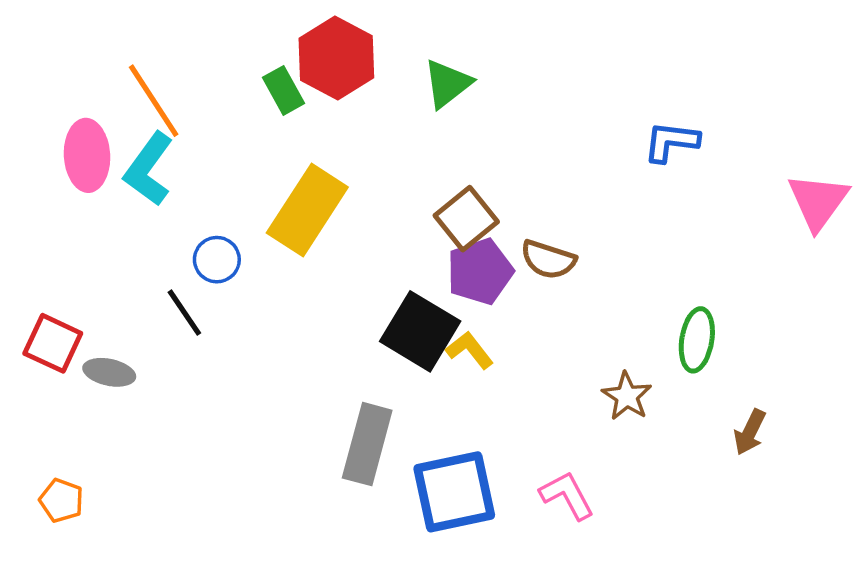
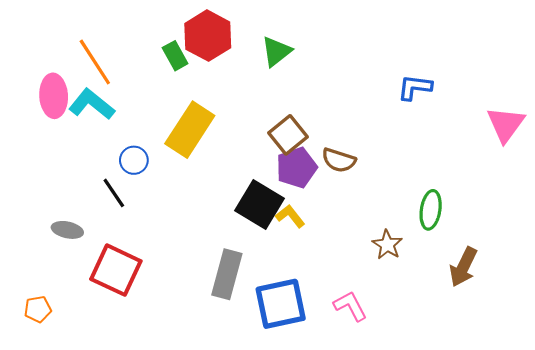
cyan L-shape: (148, 169) -> (92, 104), turned 93
red square: (53, 343) -> (116, 270), moved, size x1.4
brown arrow: (750, 432) -> (463, 267), size x1.4
orange pentagon: (61, 500) -> (38, 309), turned -30

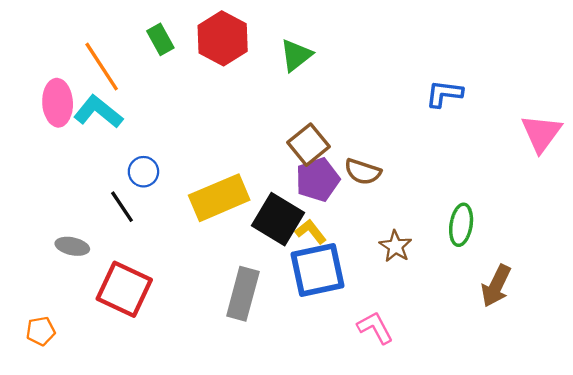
green rectangle: (175, 56) -> (160, 39), moved
yellow rectangle: (190, 130) -> (219, 198), moved, turned 34
brown star: (387, 245) -> (396, 246), moved
blue square: (281, 304) -> (318, 270), moved

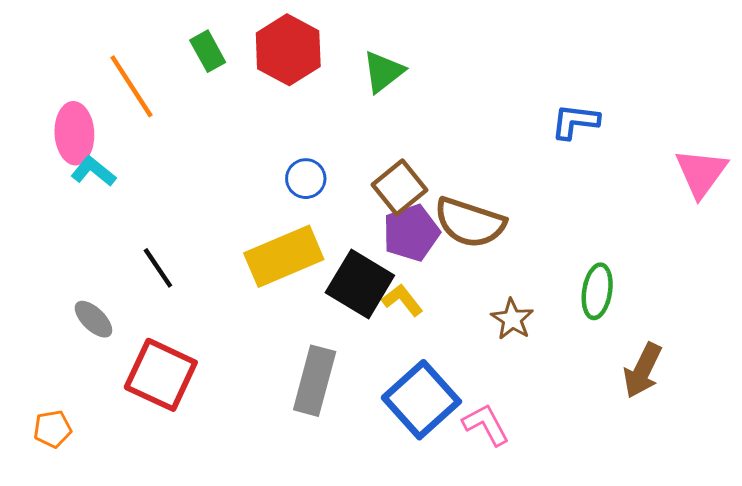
cyan L-shape: (98, 112) -> (93, 171), moved, size x0.7
blue circle: (143, 172) -> (306, 179), moved
brown semicircle: (363, 172) -> (470, 223), size x1.5
gray ellipse: (72, 246) -> (93, 319), turned 32
blue square: (318, 270) -> (421, 400), moved, turned -30

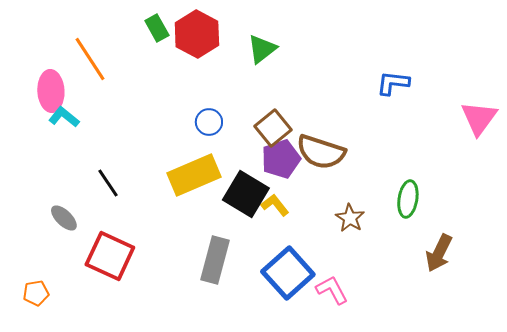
green rectangle: (208, 51) -> (157, 28), moved

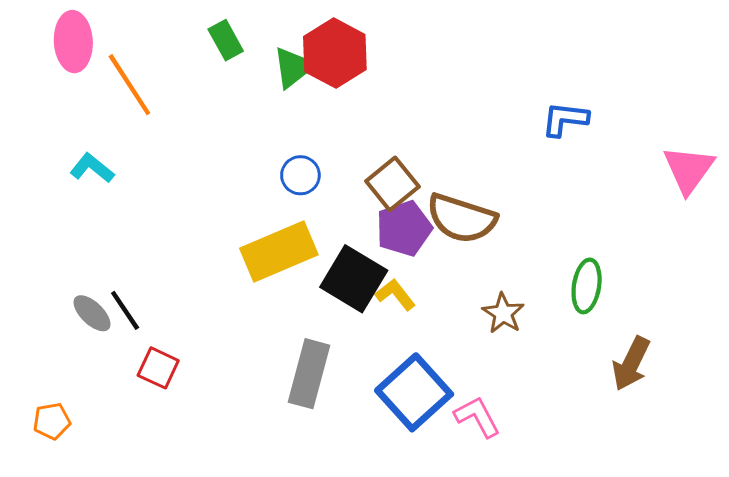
red hexagon: (197, 34) -> (335, 53), moved
green triangle: (262, 49) -> (293, 67), moved
pink ellipse: (51, 91) -> (73, 42), moved
black line: (108, 183) -> (125, 310), moved
red square: (110, 256) -> (158, 368), size x0.6

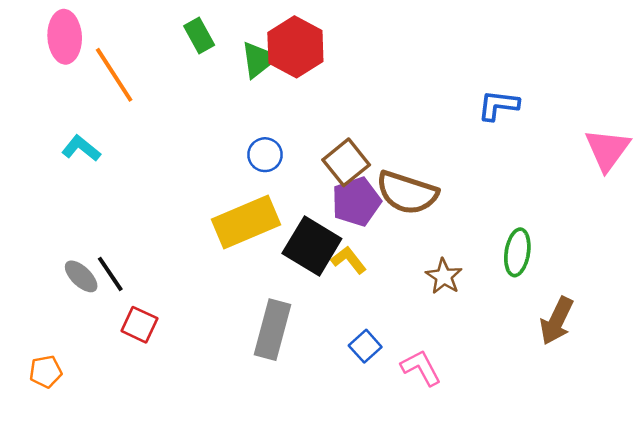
blue square: (414, 392) -> (365, 346), size x0.5

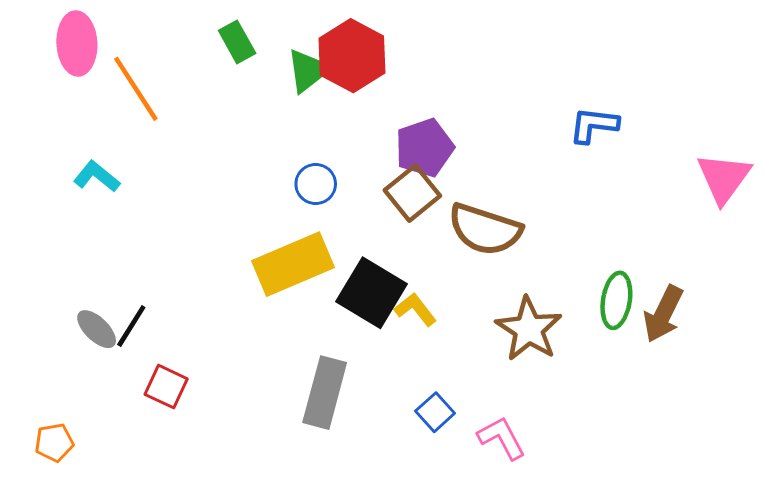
purple pentagon: (356, 202) -> (424, 148), moved
black line: (110, 274) -> (131, 326), turned 66
brown star: (444, 276) -> (529, 329), size x1.5
brown arrow: (557, 321) -> (663, 314), moved

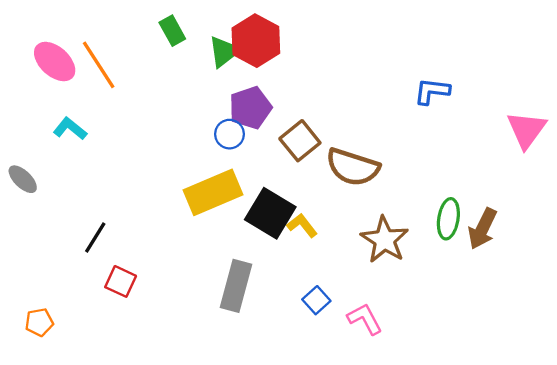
pink ellipse: (77, 43) -> (55, 62), moved, turned -45
purple pentagon: (424, 148) -> (250, 108), moved
gray ellipse: (97, 329) -> (23, 179), moved

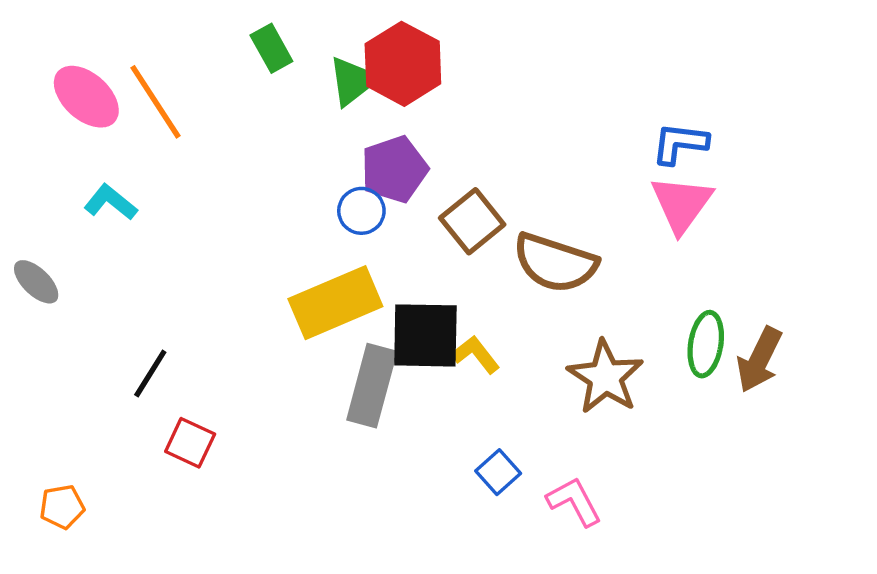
pink triangle: (526, 130) -> (682, 204), moved
black square: (270, 213) -> (425, 335), turned -30
gray rectangle: (236, 286) -> (372, 386), moved

